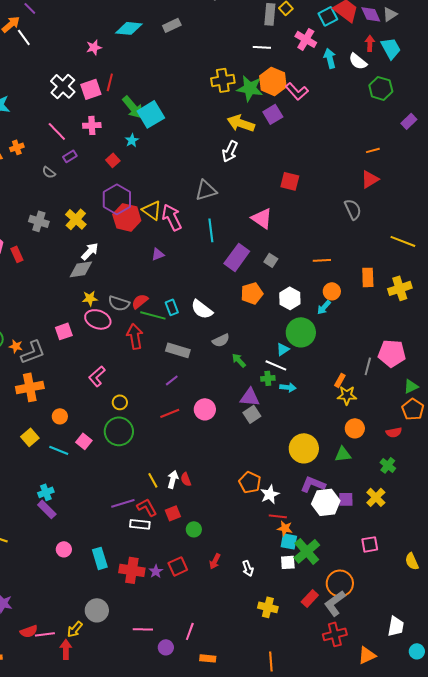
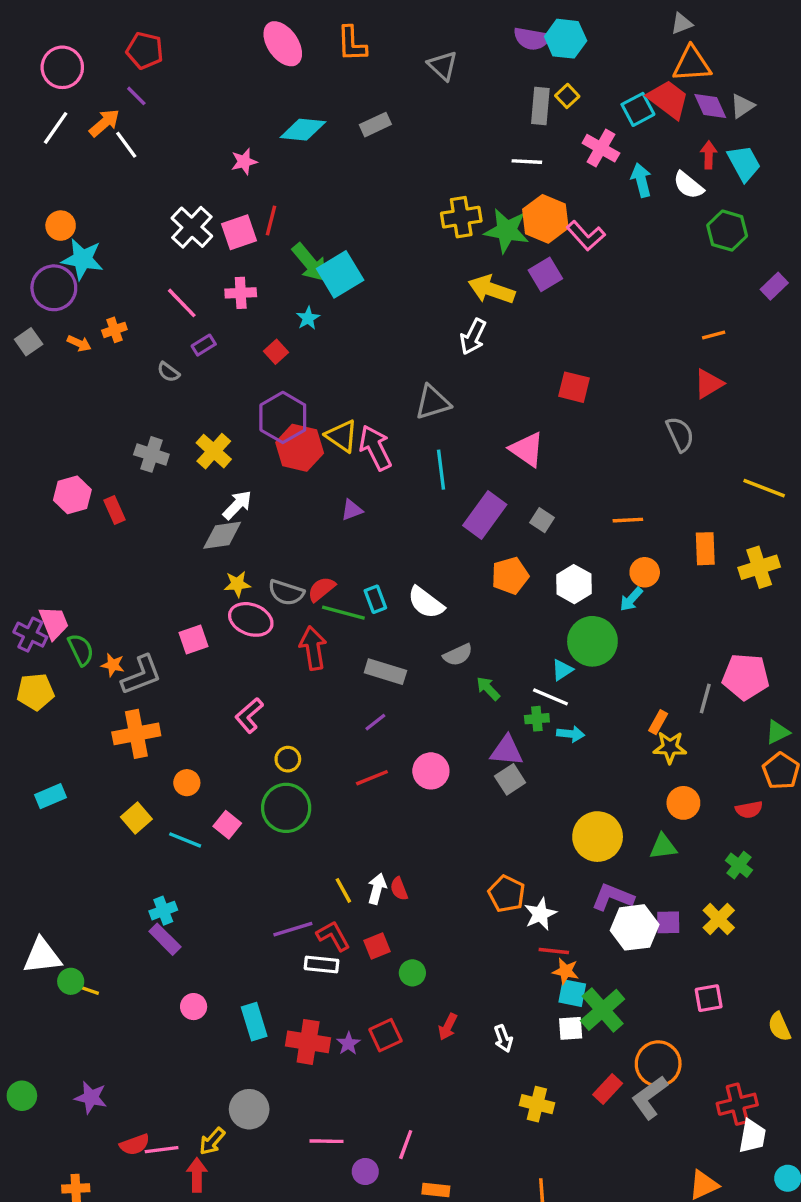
red cross: (335, 634) -> (737, 1104), moved

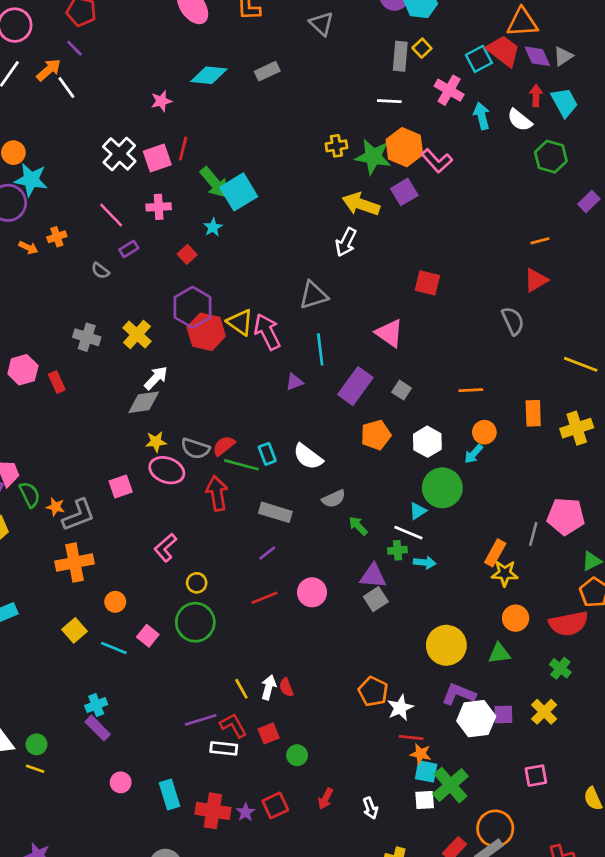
yellow cross: (461, 217) -> (336, 146), size x0.7
purple triangle: (352, 510) -> (294, 382), moved
orange rectangle: (658, 722) -> (495, 553), size x1.4
red semicircle: (749, 810) -> (569, 624), size x1.8
green circle: (71, 981) -> (36, 744), moved

